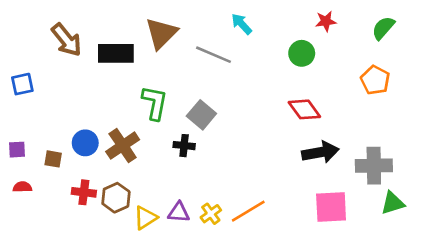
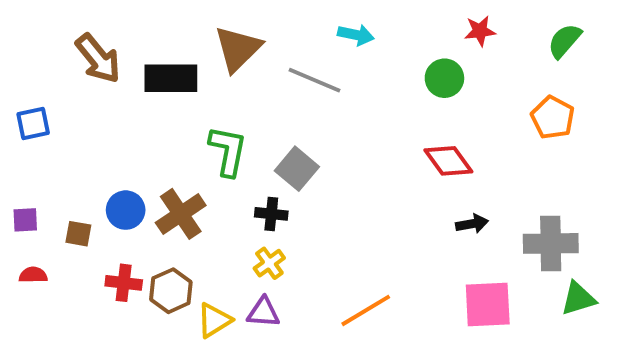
cyan arrow: (242, 24) -> (356, 35), turned 145
black arrow: (320, 152) -> (472, 224), size x0.6
yellow cross: (211, 214) -> (269, 263), moved

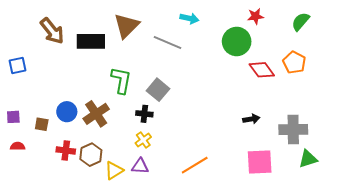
green circle: (444, 78) -> (237, 41), size x1.4
red diamond: (448, 161) -> (262, 70), moved

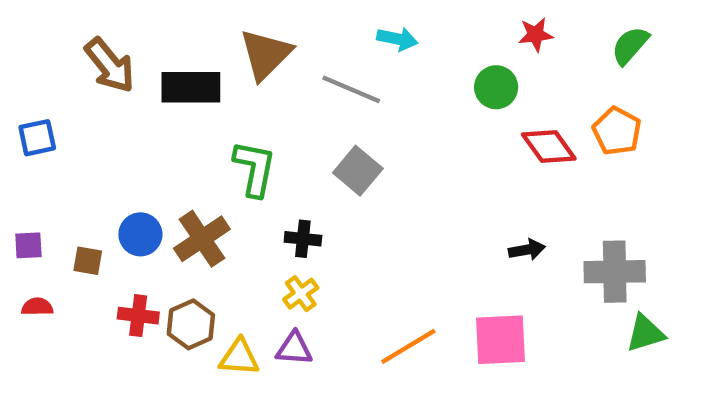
green circle: (237, 41) -> (496, 87), size x0.7
gray square: (158, 90) -> (358, 171), moved
pink square: (260, 162) -> (501, 340), moved
yellow triangle: (114, 170) -> (239, 357), turned 36

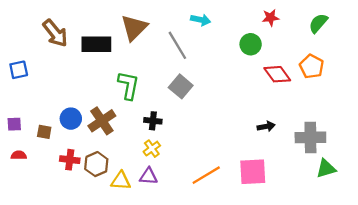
gray line: (351, 89) -> (177, 45), turned 36

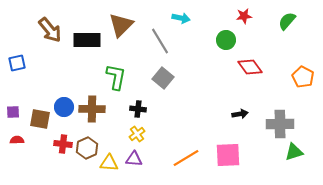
orange pentagon: (312, 66) -> (303, 77), moved
brown cross: (102, 121) -> (92, 109), turned 35
brown square: (44, 132) -> (40, 119), size x1.5

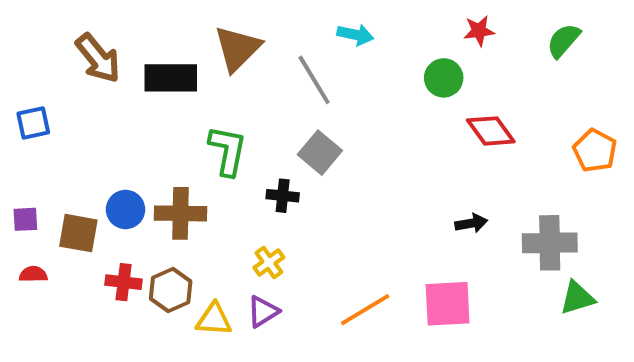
black cross: (138, 109) -> (283, 196), moved
purple triangle: (134, 159) -> (263, 312), turned -36

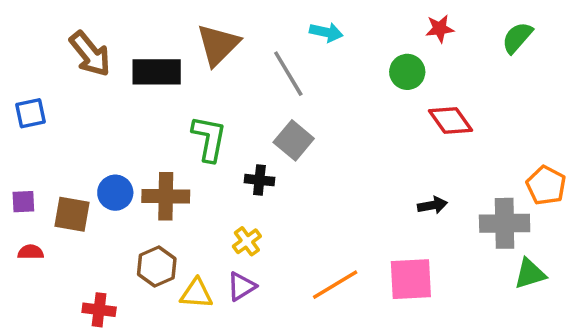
orange pentagon: (595, 151) -> (546, 185), moved
red cross: (124, 282) -> (99, 310), moved

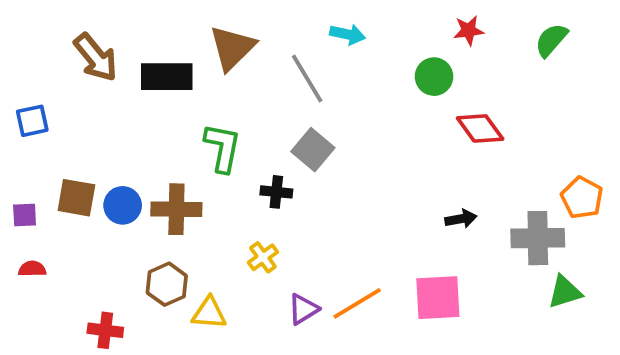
brown square: (72, 214) -> (76, 198), moved
purple triangle: (241, 286) -> (303, 309), moved

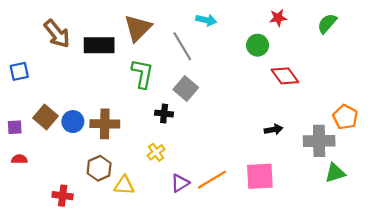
green L-shape: (223, 148) -> (142, 74), moved
brown square: (76, 198) -> (45, 117), turned 30

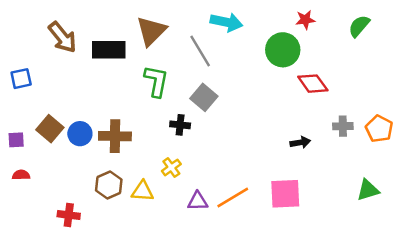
cyan arrow: (206, 20) -> (226, 22), size x1.4
green circle: (258, 45) -> (283, 50), size x1.4
gray cross: (319, 141) -> (343, 126), moved, size x0.6
purple triangle: (180, 183) -> (198, 201), turned 30
yellow triangle: (124, 185) -> (143, 191), moved

